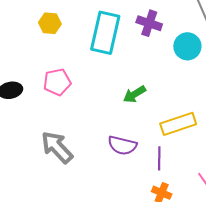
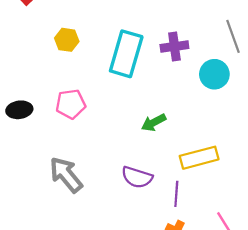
purple cross: (149, 23) -> (174, 46), turned -30

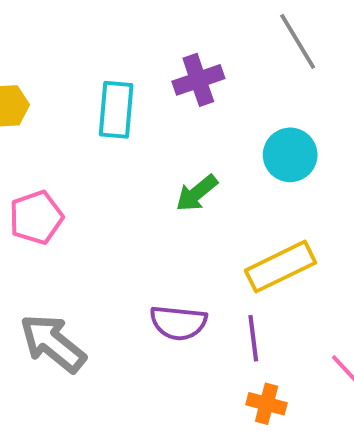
cyan rectangle: (126, 54) -> (116, 110), size x0.7
cyan circle: (214, 74) -> (290, 155), moved
green arrow: (154, 123) -> (197, 193), moved

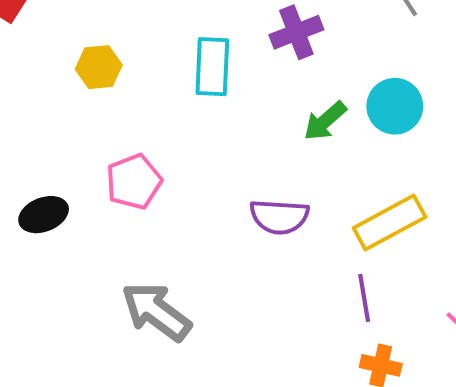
green arrow: (197, 193) -> (325, 121), moved
purple semicircle: (178, 323) -> (279, 217), moved

